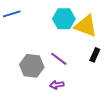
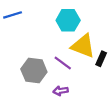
yellow triangle: (86, 26) -> (83, 46), moved

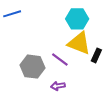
cyan hexagon: (68, 20) -> (77, 19), moved

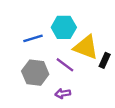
blue line: (12, 14) -> (33, 38), moved
cyan hexagon: (77, 19) -> (64, 27), moved

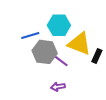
gray hexagon: (35, 73) -> (45, 52), moved

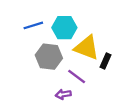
blue line: (30, 36) -> (33, 25), moved
purple line: (60, 60) -> (77, 77), moved

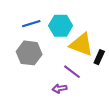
gray hexagon: (49, 57) -> (29, 53), moved

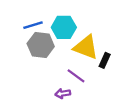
gray hexagon: (29, 53) -> (41, 45), moved

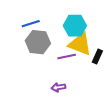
cyan hexagon: (64, 27) -> (75, 26), moved
purple line: (76, 76) -> (67, 57), moved, turned -48

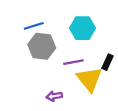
yellow triangle: (80, 44) -> (89, 79), moved, turned 30
purple arrow: (58, 87) -> (54, 96), moved

